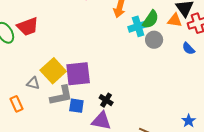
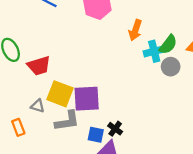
red trapezoid: (28, 27) -> (39, 66), moved
yellow square: (53, 71) -> (60, 94), turned -30
blue square: (76, 106) -> (96, 135), moved

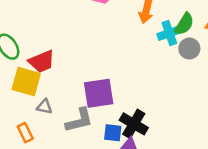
yellow square: (60, 94) -> (26, 82), moved
black cross: (115, 129) -> (134, 124), size x1.6

